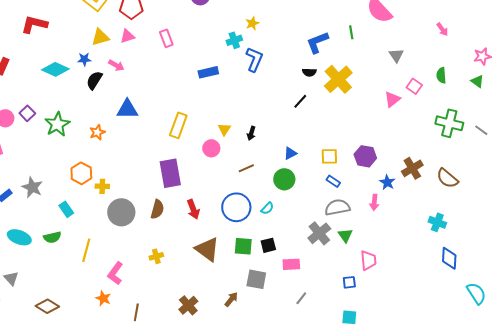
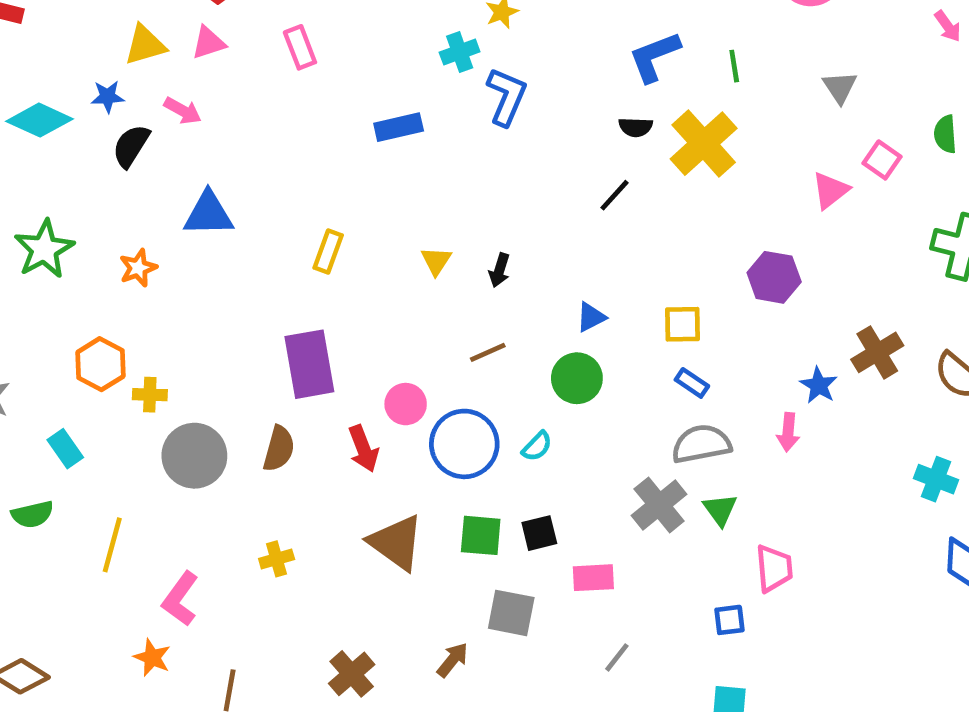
green line: (351, 32) -> (734, 66), moved
yellow rectangle: (178, 125) -> (328, 251), size x0.7
pink circle: (211, 148) -> (406, 404), moved
purple hexagon: (365, 156) -> (774, 277), moved

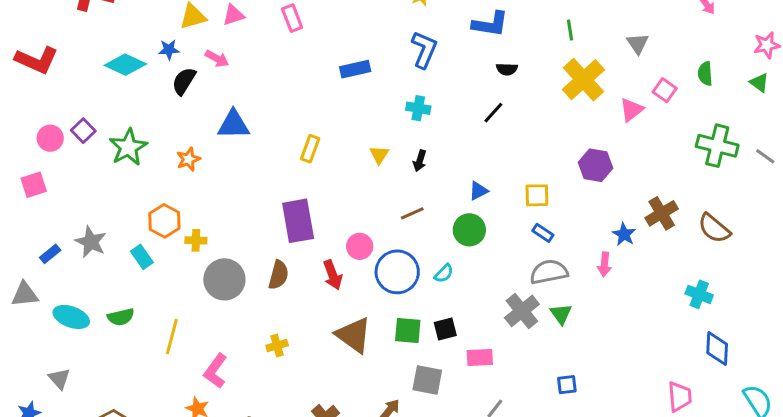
cyan cross: (460, 52) -> (418, 108), moved, turned 30
blue L-shape: (654, 57) -> (490, 24), moved, turned -150
yellow cross: (704, 144) -> (583, 80), moved
cyan rectangle: (65, 449) -> (142, 257), moved
pink trapezoid: (774, 568) -> (680, 397), moved

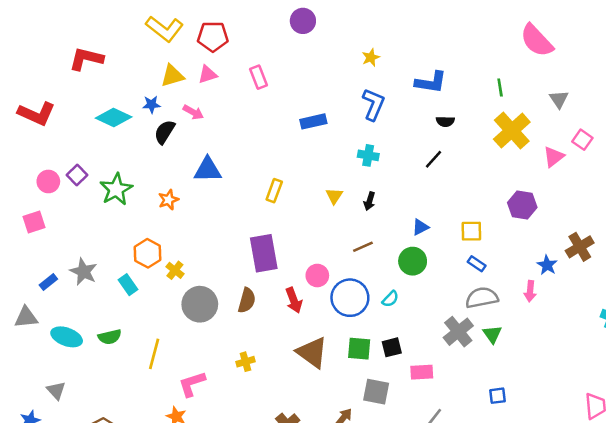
yellow cross: (196, 240) -> (175, 270), turned 36
pink L-shape: (215, 371) -> (192, 384), turned 36

